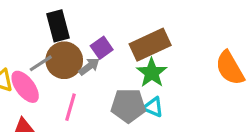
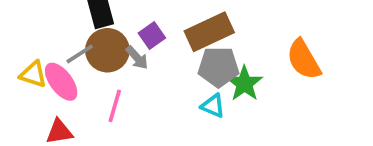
gray arrow: (89, 66) -> (137, 58), turned 85
green star: (152, 73) -> (244, 84), moved
gray pentagon: (128, 106) -> (218, 67), moved

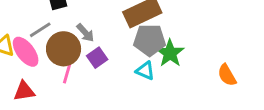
purple square: (152, 35) -> (97, 58), moved
brown circle: (107, 50) -> (64, 49), moved
orange semicircle: (304, 60) -> (227, 75), moved, size x0.7

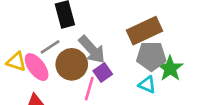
gray arrow: (85, 33) -> (92, 50), size x1.6
pink line: (68, 71) -> (89, 89), moved

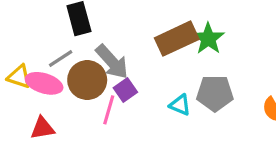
gray pentagon: (151, 56) -> (215, 93), moved
pink ellipse: (37, 67) -> (44, 83), turned -36
green star: (170, 68) -> (208, 39), moved

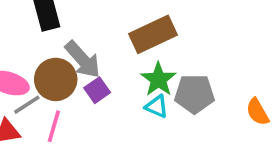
green star: (208, 39) -> (158, 79), moved
gray line: (61, 58) -> (27, 105), moved
pink line: (109, 110) -> (54, 126), moved

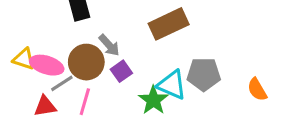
gray arrow: (83, 60) -> (109, 45), size x0.7
green star: (158, 79) -> (153, 100), moved
cyan triangle: (157, 106) -> (172, 85), size x1.5

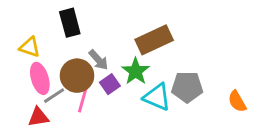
yellow triangle: (24, 59) -> (30, 47), moved
pink ellipse: (47, 65) -> (40, 78), turned 56
green star: (153, 100) -> (136, 71), moved
pink line: (85, 102) -> (83, 100), moved

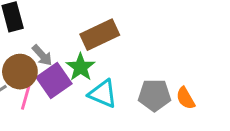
purple square: (110, 84) -> (54, 80), size x1.6
gray pentagon: (187, 87) -> (154, 95), moved

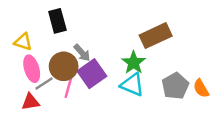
brown rectangle: (100, 35) -> (156, 36), moved
green star: (81, 67) -> (134, 63), moved
gray pentagon: (154, 95) -> (175, 86), turned -30

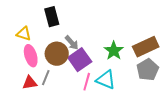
brown rectangle: (156, 36) -> (146, 47), moved
gray line: (44, 83) -> (46, 78), moved, turned -35
cyan triangle: (132, 85) -> (106, 80), moved
pink line: (68, 87) -> (87, 82), moved

